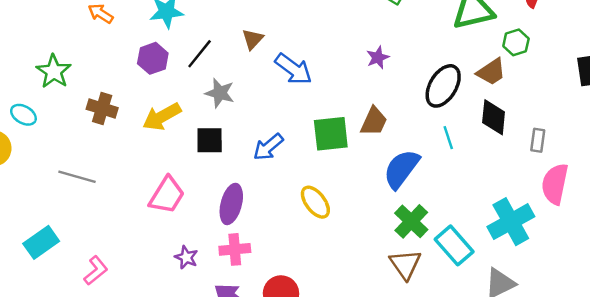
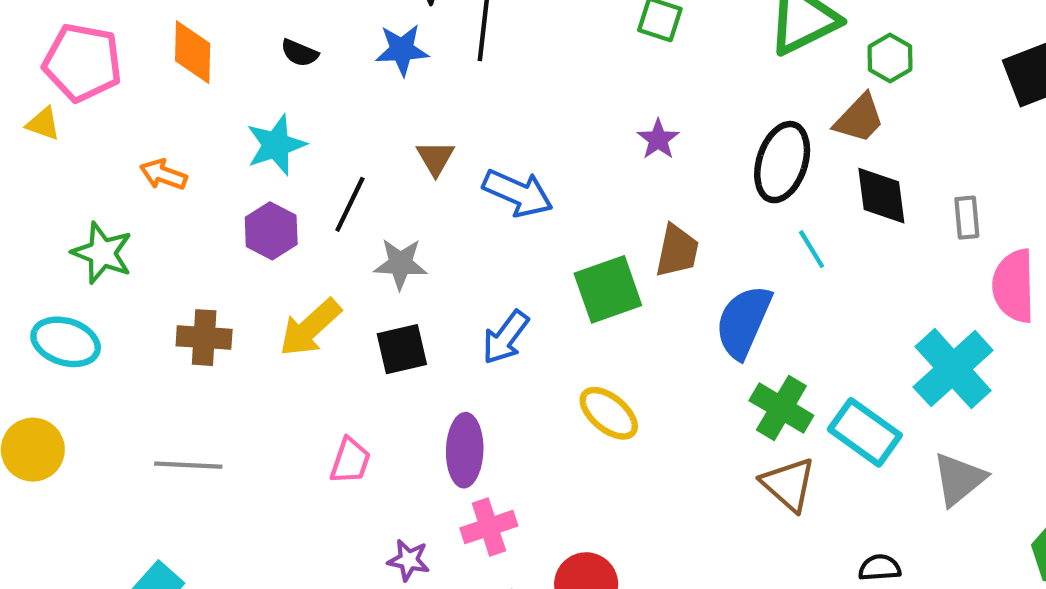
green star: (54, 71) -> (102, 253), moved
cyan ellipse: (23, 115) -> (66, 342), moved, size x1.4
pink trapezoid: (167, 195) -> (350, 461), size x0.7

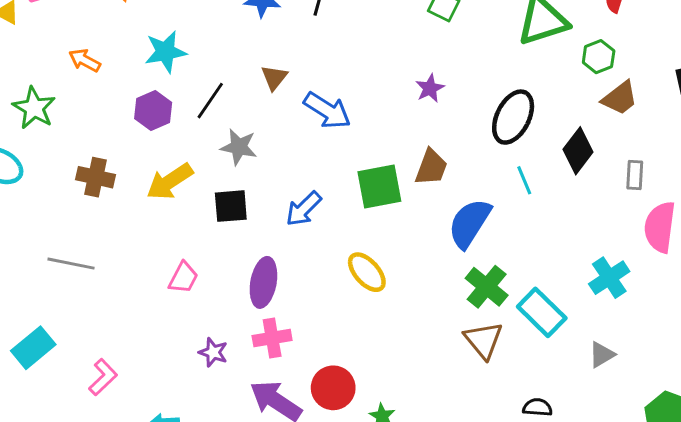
brown trapezoid: (859, 119) -> (620, 98), moved
black diamond: (881, 196) -> (578, 151), turned 36
cyan cross: (953, 369) -> (609, 278), size x0.7
gray triangle: (959, 479) -> (602, 355), size x0.7

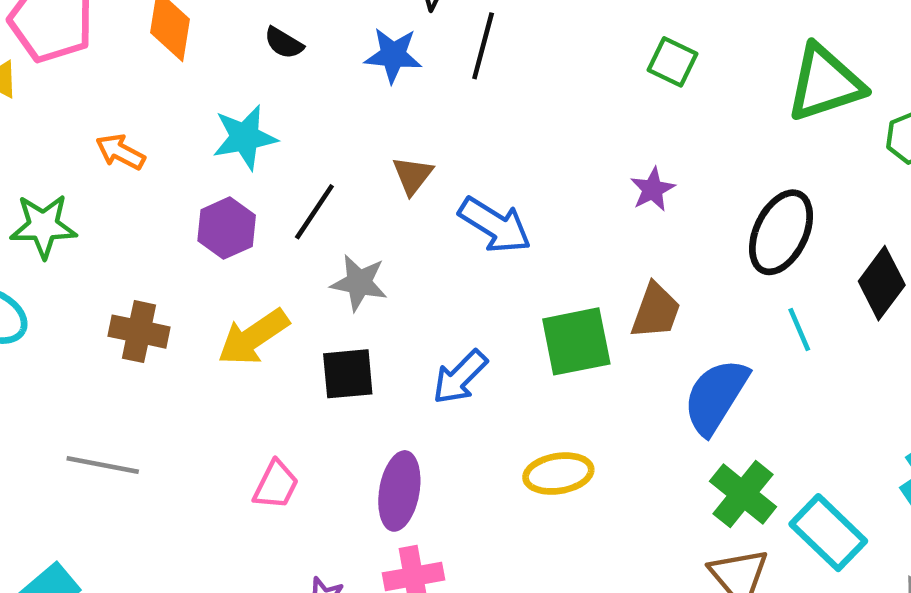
green star: (34, 108) -> (43, 226), turned -30
yellow ellipse: (367, 272) -> (558, 474), turned -57

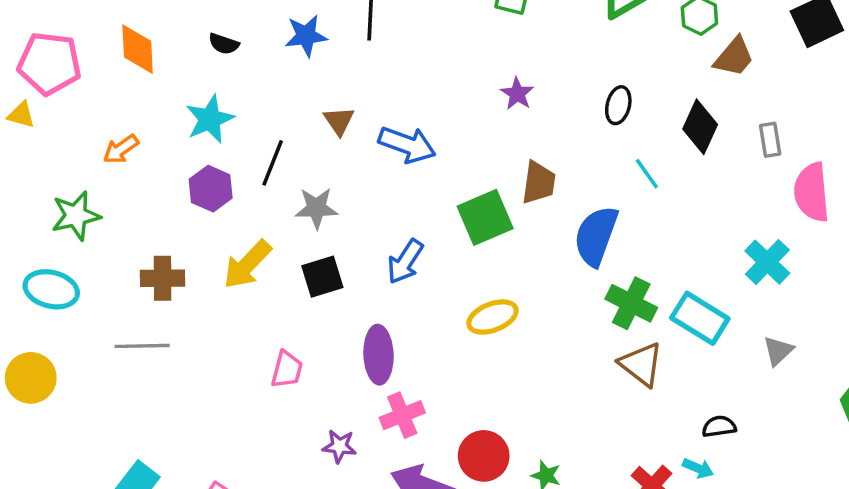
orange arrow: (120, 152) -> (121, 149), turned -51
black ellipse: (781, 232) -> (618, 105), size x0.6
gray line: (103, 465) -> (142, 346), moved

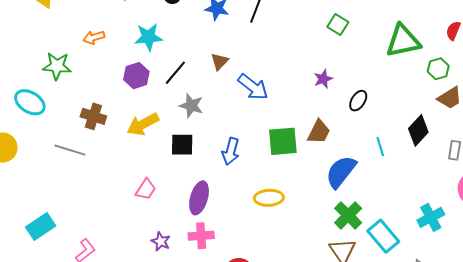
black ellipse: (618, 105) -> (358, 101), moved
blue arrow: (405, 262) -> (231, 151), turned -36

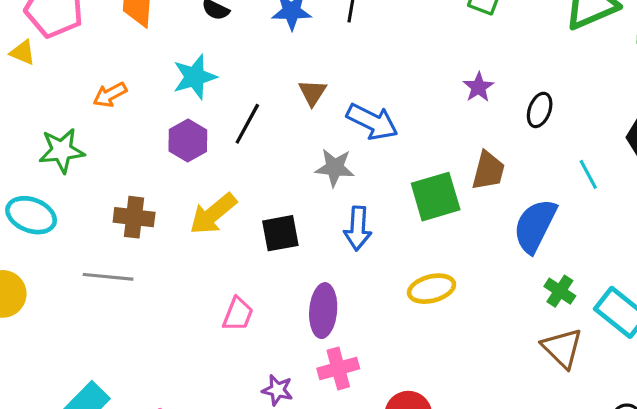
gray star: (191, 106) -> (335, 168), moved
green cross: (348, 215) -> (560, 291), size x0.7

